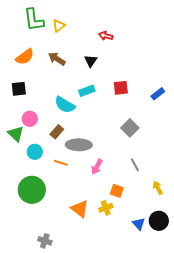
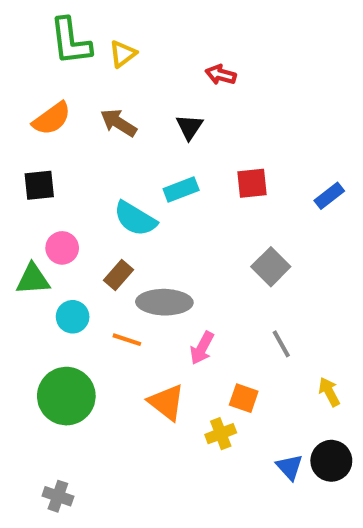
green triangle: (16, 134) -> (33, 279), turned -48
orange triangle: (80, 209) -> (166, 402), moved
gray cross: (45, 241) -> (58, 496), moved

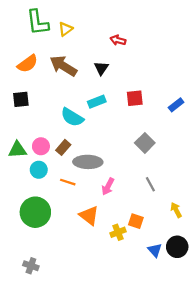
brown arrow: (118, 123) -> (63, 66), size x1.4
pink circle: (62, 248) -> (41, 146), moved
orange square: (244, 398) -> (136, 221), moved

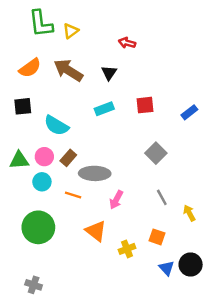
cyan semicircle: (72, 117) -> (56, 125), moved
yellow arrow: (176, 210) -> (189, 213), moved
orange square: (136, 221) -> (157, 237), moved

